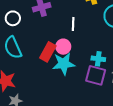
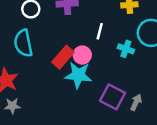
cyan cross: (98, 59) -> (126, 49), moved

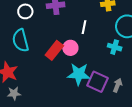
cyan cross: (126, 49) -> (115, 47), moved
cyan star: (78, 75) -> (79, 74), moved

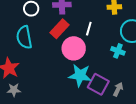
pink circle: (70, 48) -> (74, 48), size x1.5
red rectangle: (54, 50) -> (59, 29), moved

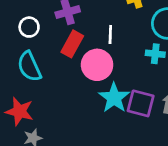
cyan star: (80, 75) -> (114, 98), turned -30

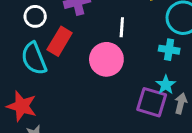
red rectangle: (72, 44) -> (60, 41), moved
cyan star: (114, 98) -> (166, 85), moved, size x0.6

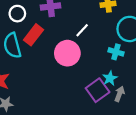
white line: (122, 27) -> (82, 30), turned 32
purple square: (152, 102) -> (98, 90), turned 30

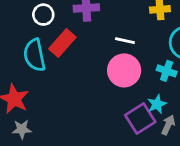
white line: (82, 30) -> (125, 41), turned 56
pink circle: (67, 53) -> (124, 70), moved

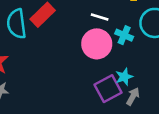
cyan cross: (167, 71) -> (124, 35), moved

